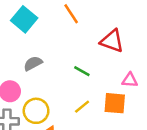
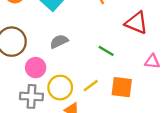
orange square: (115, 103) -> (122, 87), moved
yellow line: (82, 107) -> (91, 86), moved

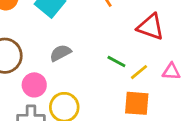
yellow line: (91, 86) -> (139, 72), moved

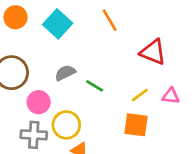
green line: (116, 61) -> (95, 86), moved

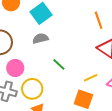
orange line: (110, 20) -> (99, 20), moved
gray semicircle: (65, 73) -> (40, 38), moved

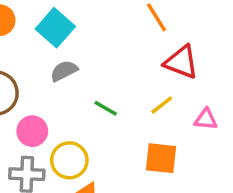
yellow line: (91, 78) -> (162, 105), moved

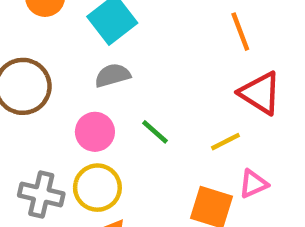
pink triangle: (206, 119) -> (253, 184), moved, turned -40
pink circle: (32, 131) -> (95, 132), moved

